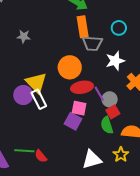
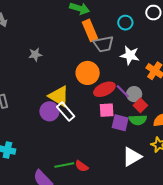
white star: (115, 61) -> (130, 55), turned -30
purple square: (73, 121) -> (120, 123), moved
green semicircle: (107, 125) -> (138, 120), turned -60

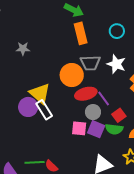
gray trapezoid: (104, 44) -> (90, 63), moved
gray circle: (134, 94) -> (93, 112), moved
pink square: (107, 110) -> (79, 128), moved

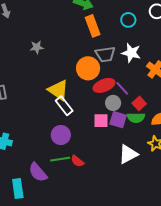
purple circle: (28, 107) -> (61, 135), moved

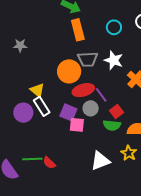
yellow triangle: (58, 90) -> (37, 90), size x0.7
purple square: (118, 120) -> (68, 112), moved
purple circle: (61, 135) -> (23, 113), moved

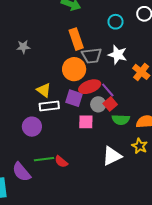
orange rectangle: (78, 30) -> (76, 39), moved
white rectangle: (42, 106) -> (49, 106), turned -60
red square: (116, 111) -> (110, 104), moved
purple square: (68, 112) -> (74, 98), moved
purple circle: (23, 113) -> (32, 127), moved

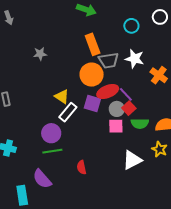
white rectangle: (49, 106) -> (68, 112), turned -42
pink square: (86, 122) -> (116, 126), moved
green line: (44, 159) -> (52, 151), moved
red semicircle: (61, 162) -> (81, 167), turned 40

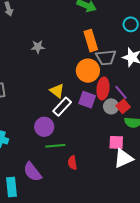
red ellipse: (108, 92) -> (103, 88), turned -65
pink square: (116, 126) -> (116, 142), moved
green line: (52, 151) -> (55, 146), moved

